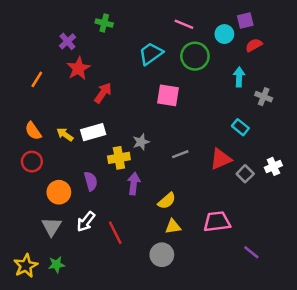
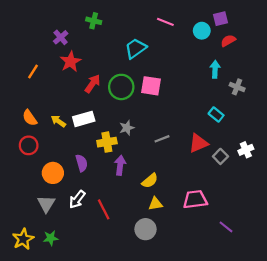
green circle: (195, 56) -> (121, 87), moved

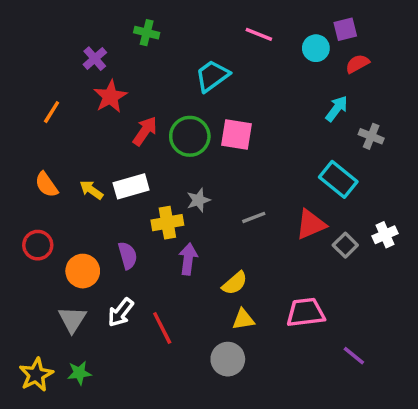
cyan arrow: (215, 69) -> (337, 109), turned 35
cyan rectangle: (216, 115) -> (338, 179), size x1.5
red circle: (29, 145) -> (38, 245), moved

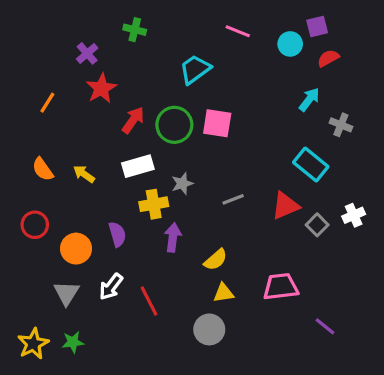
white rectangle: (131, 186) -> (138, 166), moved

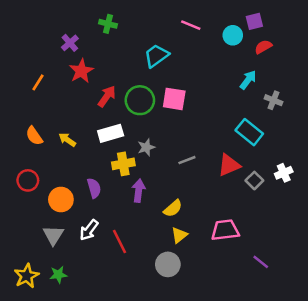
yellow triangle: (224, 293) -> (179, 235), turned -30

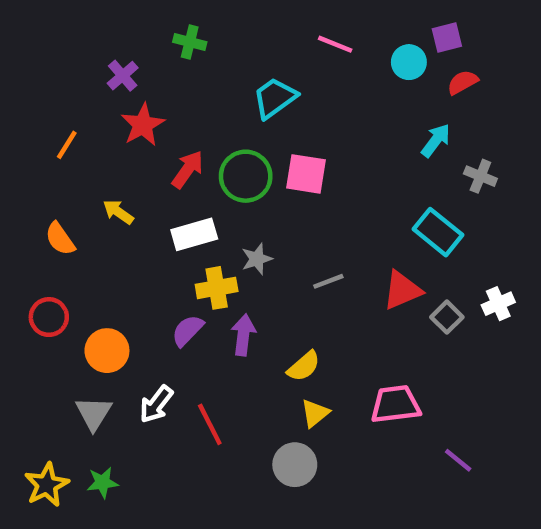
yellow arrow: (67, 140) -> (118, 212), moved
purple semicircle: (94, 188) -> (187, 330), moved, turned -120

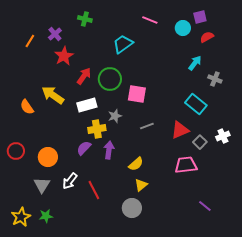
orange line: (67, 145) -> (30, 41), moved
pink square: (306, 174) -> (137, 94), moved
yellow arrow: (118, 212) -> (53, 95), size x1.6
red circle: (49, 317) -> (16, 151), moved
pink trapezoid: (395, 404) -> (186, 165), moved

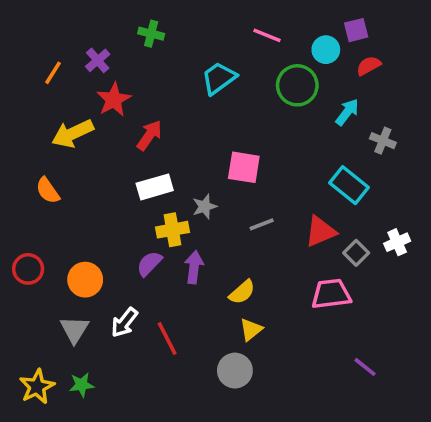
green circle: (110, 79) -> (297, 85), moved
yellow arrow: (53, 95) -> (73, 133), moved, turned -60

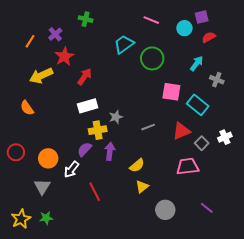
green circle: (297, 85) -> (152, 58), moved
pink square: (244, 167) -> (171, 92), moved
white arrow: (124, 322) -> (71, 169), moved
gray circle: (235, 371) -> (165, 210), moved

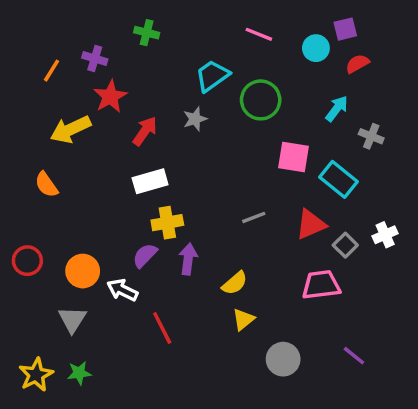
purple cross: (55, 34) -> (95, 58), turned -32
gray star: (116, 117) -> (195, 119), moved
white arrow: (71, 169) -> (122, 290), turned 78

